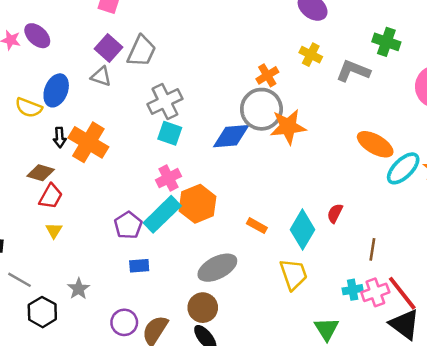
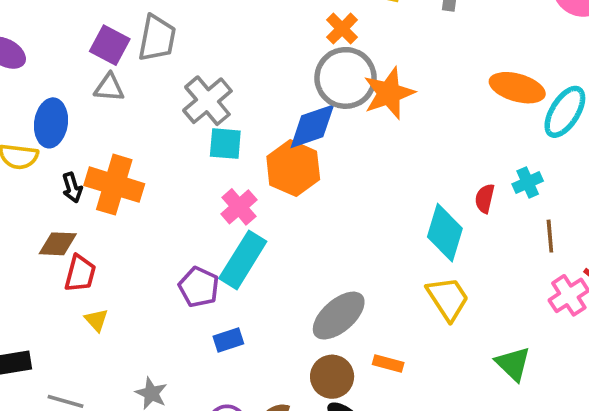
orange hexagon: (198, 204) -> (293, 168), moved
orange rectangle: (257, 226) -> (388, 363), moved
cyan cross: (353, 290) -> (528, 183), moved

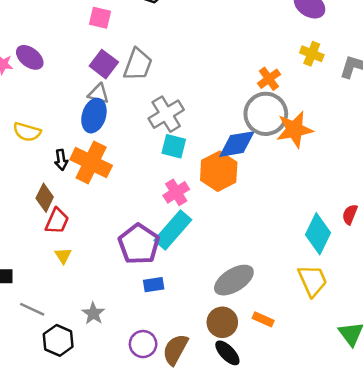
blue ellipse: (51, 123) -> (94, 116), moved
brown diamond: (58, 244) -> (45, 198), turned -76
purple pentagon: (199, 287) -> (139, 244), size x1.4

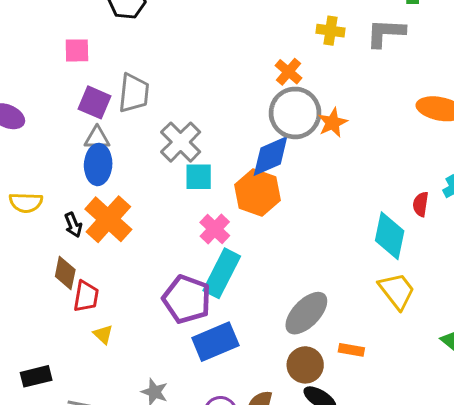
orange star: (295, 130) -> (333, 123), size x0.7
orange cross: (91, 162) -> (108, 219), turned 30
blue rectangle: (154, 285) -> (215, 342), size x1.8

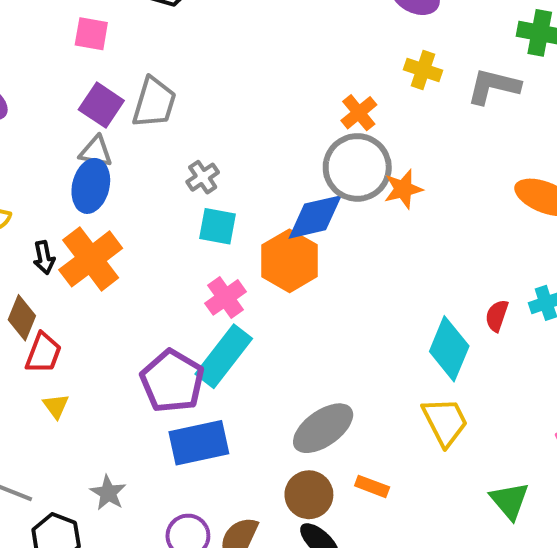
gray cross: (181, 142) -> (203, 177), size x0.6

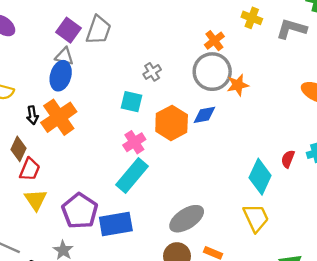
gray cross: (203, 177) -> (152, 72), moved
blue diamond: (315, 217) -> (204, 115), moved, size x0.7
purple pentagon: (172, 381) -> (80, 211), moved
yellow triangle: (56, 406) -> (36, 200), size x1.5

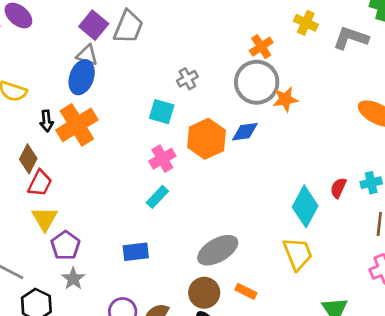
cyan rectangle: (132, 176) -> (157, 197), size x0.6
purple pentagon: (80, 211) -> (65, 245), moved, size x0.7
blue rectangle: (116, 224) -> (136, 252), size x0.7

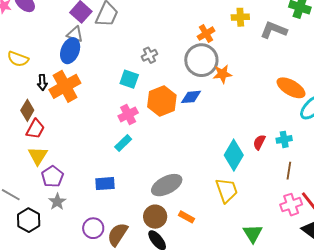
yellow cross: (306, 23) -> (240, 17), turned -30

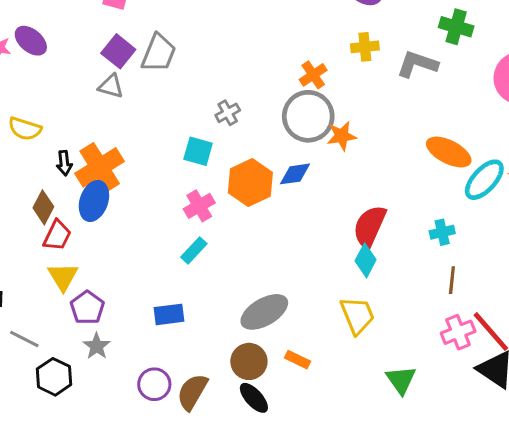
blue ellipse: (70, 51) -> (94, 201), moved
red semicircle: (259, 142) -> (370, 227), moved, size x1.8
cyan diamond: (234, 155) -> (366, 260), size x0.7

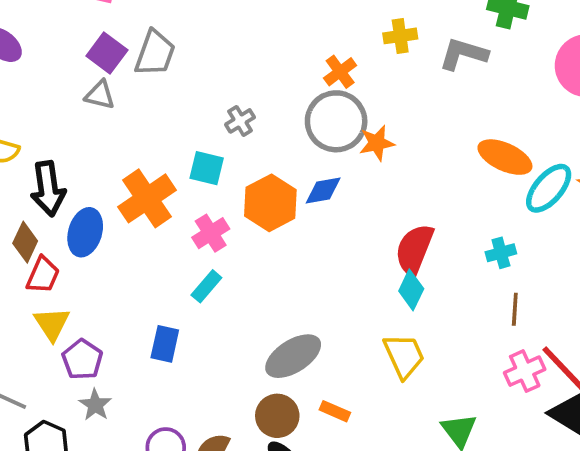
black arrow: (64, 163) -> (48, 189), size x1.8
orange cross: (100, 167) -> (147, 198), moved
blue rectangle: (169, 314) -> (165, 344), moved, turned -68

